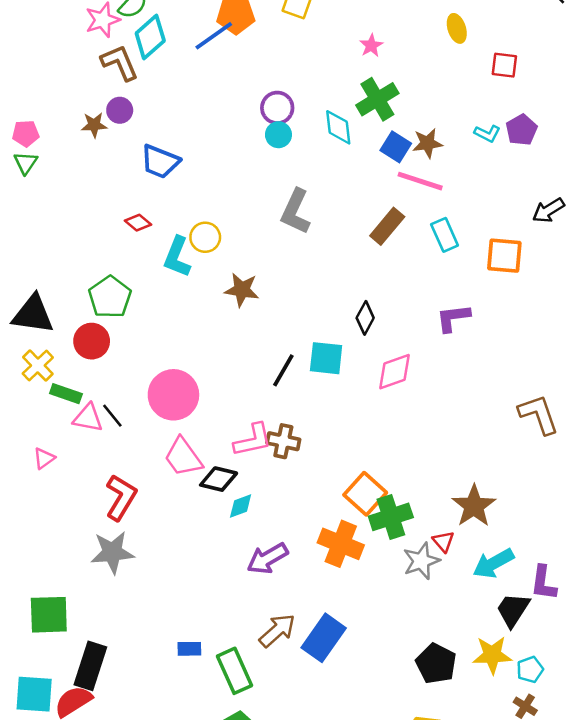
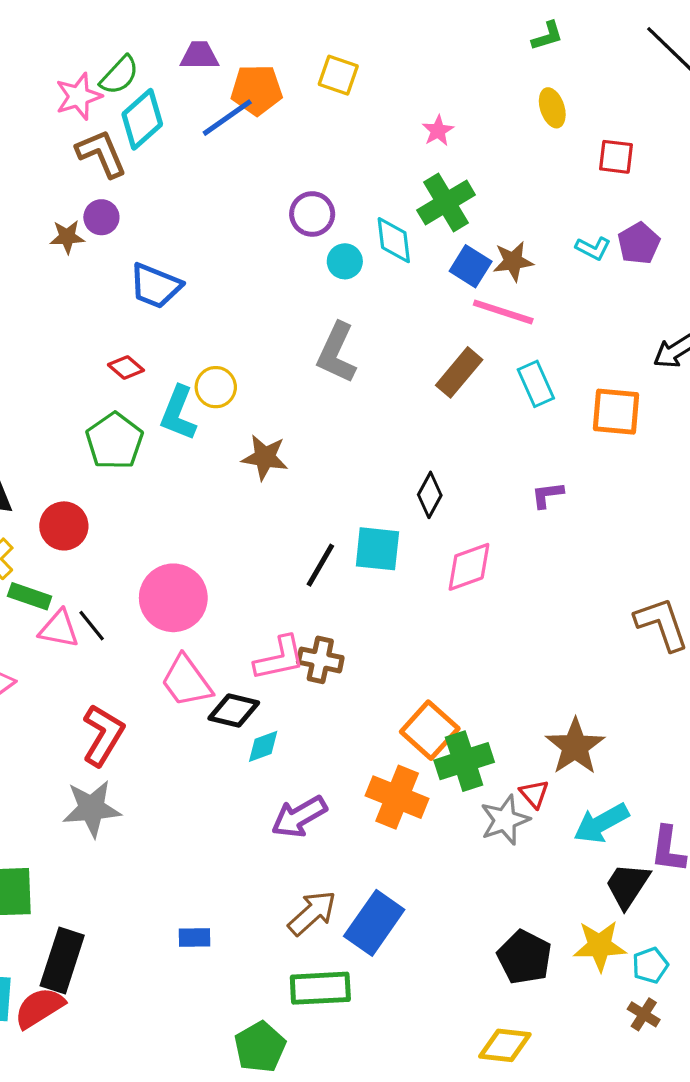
cyan circle: (278, 135) -> (345, 261), moved
green pentagon: (110, 297) -> (114, 441), moved
purple L-shape: (453, 318) -> (547, 495), size x0.7
green rectangle: (234, 671) -> (320, 988), moved, turned -69

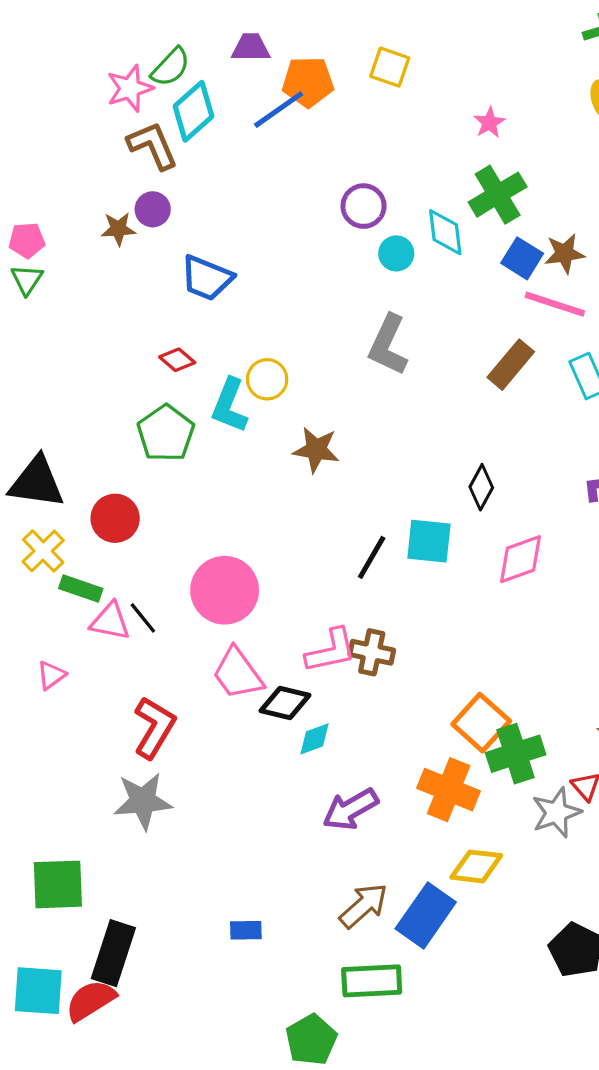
yellow diamond: (505, 1045) -> (476, 866), moved

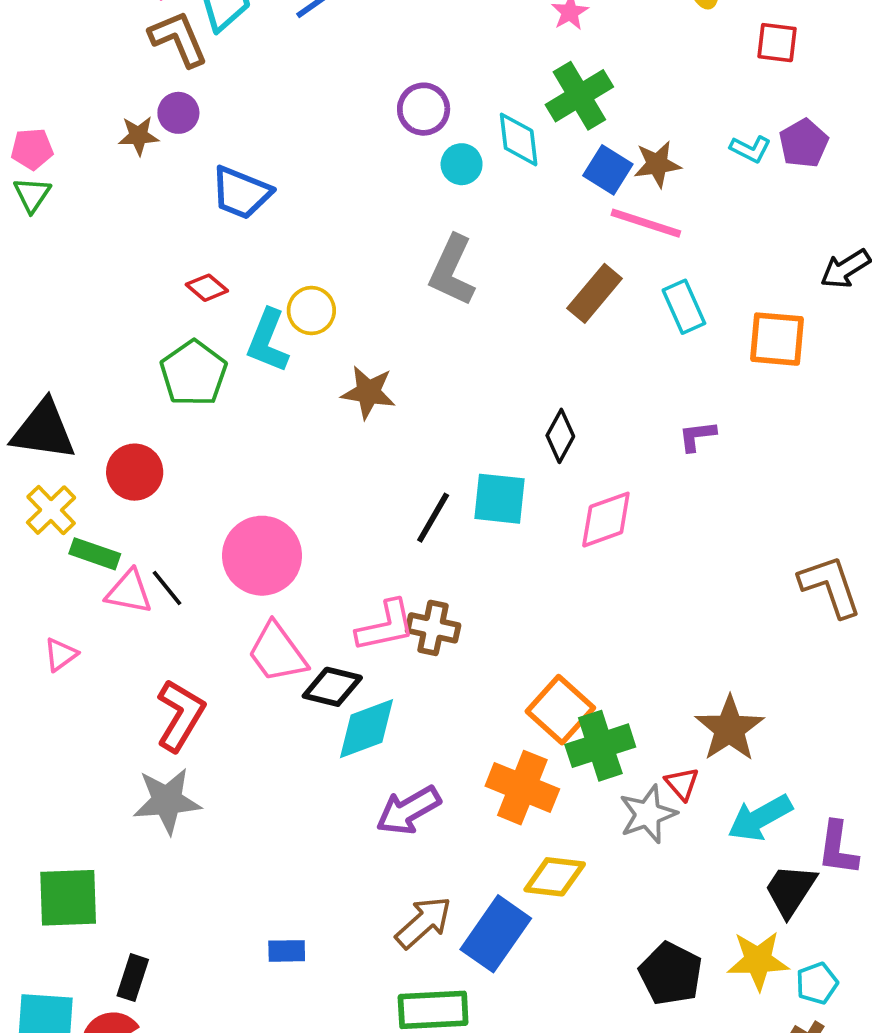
cyan diamond: (315, 739) -> (367, 729), size x1.6
black rectangle: (113, 953) -> (133, 978), size x0.6

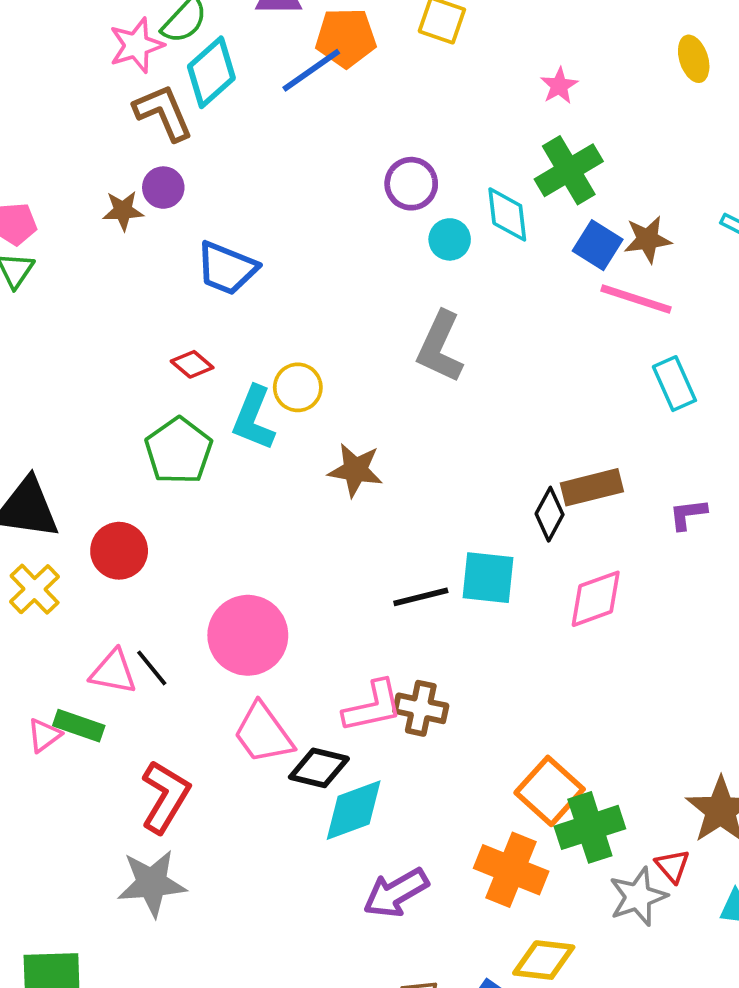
brown rectangle: (595, 293) -> (592, 487), moved, turned 36
black line: (433, 518) -> (421, 597), turned 46
green rectangle: (95, 554) -> (79, 726), moved

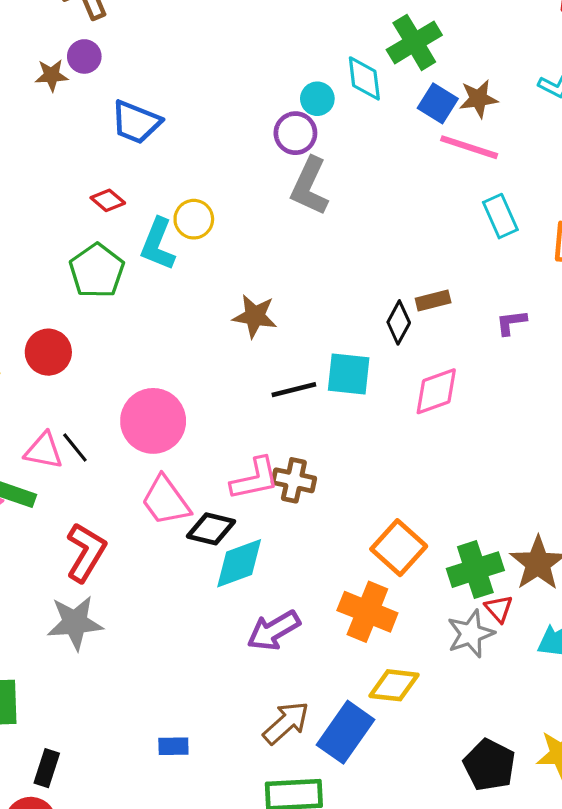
purple circle: (411, 184) -> (295, 133), moved
brown star: (355, 470) -> (255, 316), moved
brown rectangle: (592, 487) -> (433, 300), size x0.7
green cross: (590, 827) -> (475, 570), moved

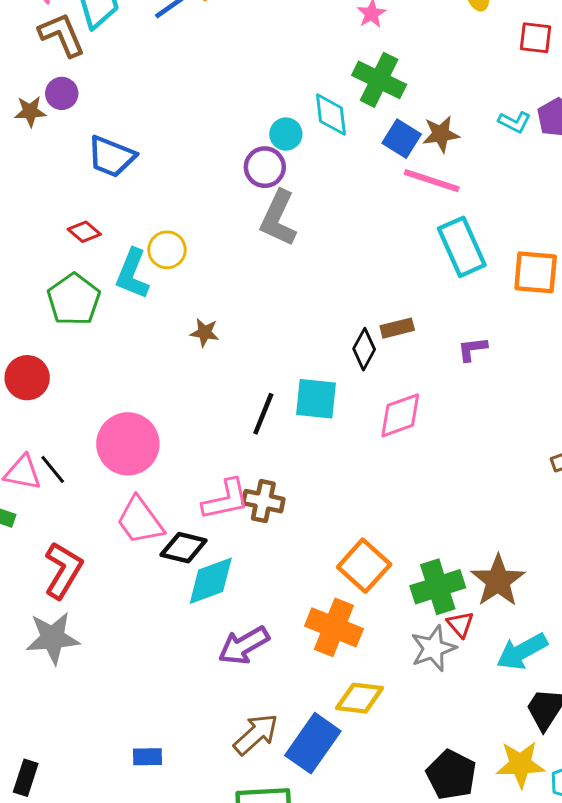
green cross: (414, 42) -> (379, 80), turned -33
cyan rectangle: (500, 216) -> (462, 247), size x1.4
brown star: (255, 316) -> (205, 333), moved, size x0.7
black line: (294, 390) -> (263, 414), turned -54

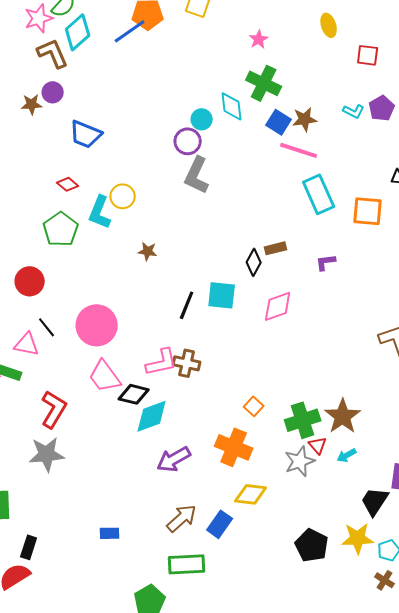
black line: (53, 469) -> (47, 327), moved
orange square: (364, 566) -> (254, 406), size x0.6
cyan arrow: (522, 651) -> (347, 455), moved, size x0.6
blue rectangle: (313, 743) -> (220, 524), size x0.7

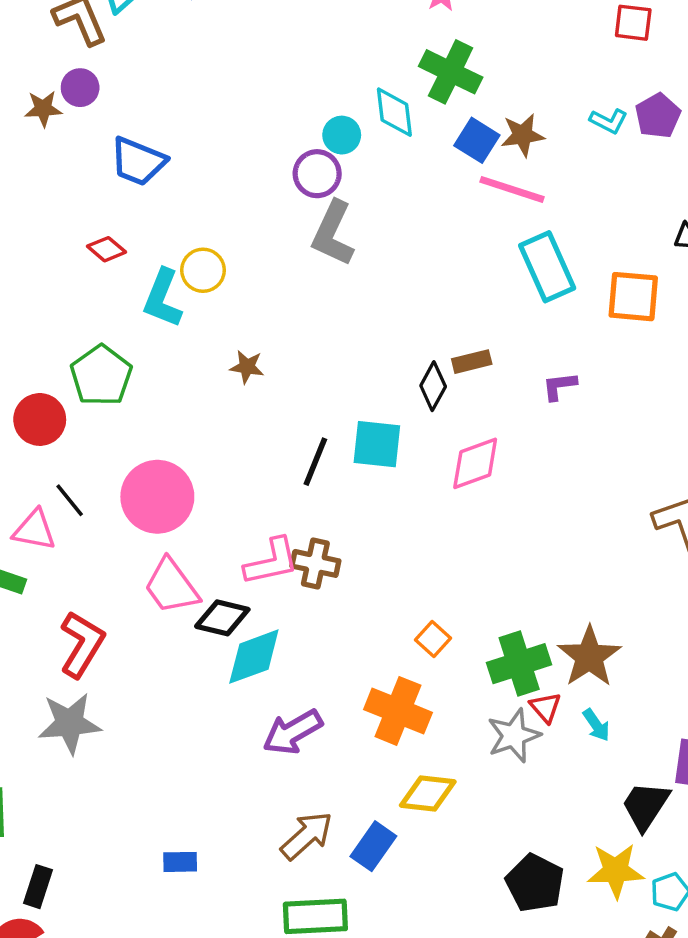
green pentagon: (61, 229) -> (101, 376), moved
cyan arrow: (347, 455) -> (596, 725), turned -96

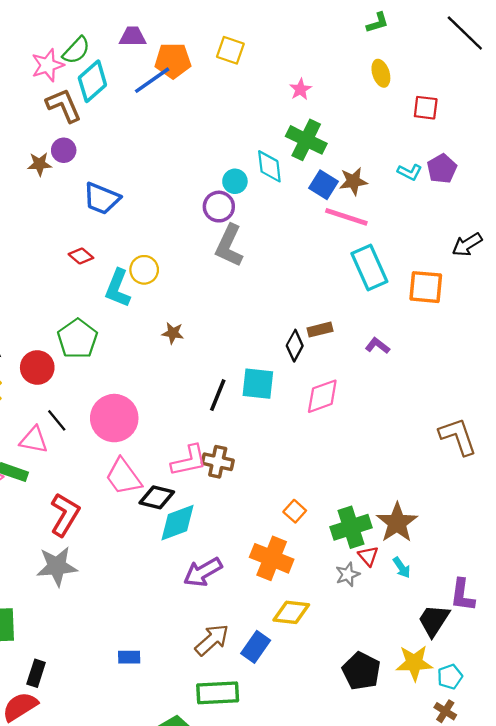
purple L-shape: (559, 386) -> (377, 346), turned 45
gray star: (514, 736) -> (348, 574), size x0.7

